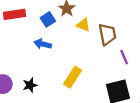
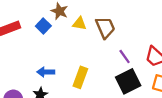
blue arrow: (43, 44) -> (46, 72), moved
purple line: (124, 57) -> (125, 56), moved

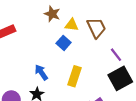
blue square: (43, 26) -> (64, 43), moved
blue arrow: (46, 72) -> (41, 72), turned 56

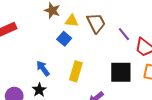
purple line: (116, 55) -> (124, 34), moved
black square: (120, 78) -> (121, 72), turned 30

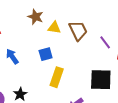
blue square: (64, 39) -> (46, 54), moved, turned 32
blue arrow: (43, 68) -> (12, 56), moved

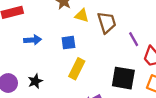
blue arrow: (12, 56) -> (33, 40), turned 112

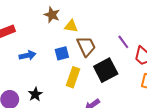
brown trapezoid: (107, 22) -> (86, 46), moved
black square: (123, 78) -> (106, 70), moved, turned -30

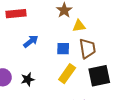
yellow triangle: (71, 26) -> (79, 26), turned -32
blue arrow: (27, 55) -> (31, 41), turned -42

